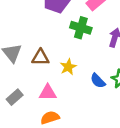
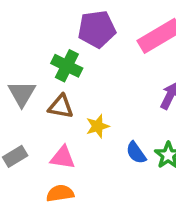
green cross: (81, 28) -> (67, 66), moved

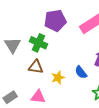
gray triangle: (22, 94) -> (13, 45), moved
blue semicircle: (136, 153) -> (81, 72), moved

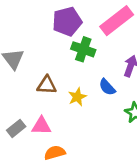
green cross: (39, 43) -> (83, 49), moved
pink triangle: (38, 97) -> (41, 126), moved

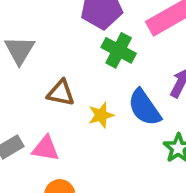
blue semicircle: (107, 87) -> (144, 107), size x1.5

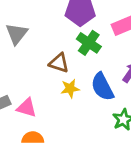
brown triangle: (61, 93) -> (59, 63), moved

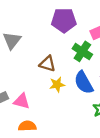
green cross: (89, 43) -> (82, 51), moved

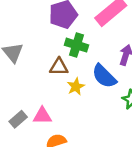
green cross: (82, 51) -> (76, 45), moved

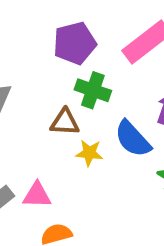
yellow star: (76, 87) -> (89, 153), turned 30

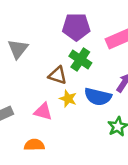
blue semicircle: (133, 139) -> (98, 97), turned -48
pink triangle: (37, 195) -> (43, 112), moved

